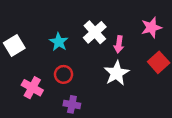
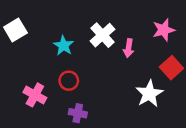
white square: (14, 46) -> (15, 30), moved
white star: (116, 73) -> (149, 94), moved

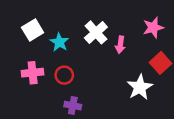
white square: (15, 30) -> (33, 30), moved
pink cross: (35, 95) -> (33, 73), moved, turned -35

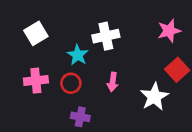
white cross: (96, 32) -> (106, 36), turned 30
cyan star: (59, 42) -> (78, 55), moved
pink arrow: (120, 45) -> (113, 82), moved

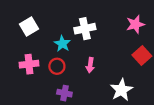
white star: (154, 97) -> (121, 90), moved

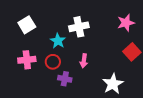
purple cross: (64, 93) -> (65, 79), moved

